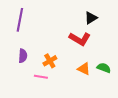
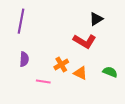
orange cross: (50, 61) -> (61, 65), moved
orange triangle: (84, 69) -> (80, 73), moved

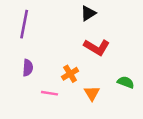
black triangle: (96, 19) -> (88, 13), moved
orange triangle: (80, 73) -> (92, 93), moved, turned 32

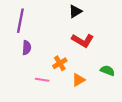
purple semicircle: (28, 68) -> (27, 48), moved
orange triangle: (92, 93) -> (78, 80), turned 32

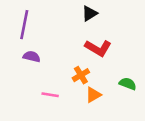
purple semicircle: (27, 48) -> (32, 57), turned -80
orange cross: (60, 63) -> (81, 75), moved

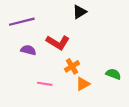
purple line: (24, 25) -> (22, 22), turned 65
red L-shape: (98, 48) -> (58, 42), moved

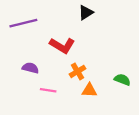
purple semicircle: (28, 50) -> (30, 68), moved
orange triangle: (83, 84) -> (89, 90), turned 32

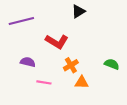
green semicircle: (122, 80) -> (112, 64), moved

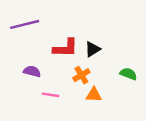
black triangle: (78, 11) -> (93, 49), moved
red L-shape: (57, 42) -> (65, 48), turned -30

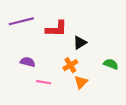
red L-shape: (65, 48) -> (56, 29), moved
orange triangle: (94, 95) -> (81, 82), turned -48

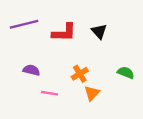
black triangle: (80, 43) -> (99, 31), moved, turned -40

